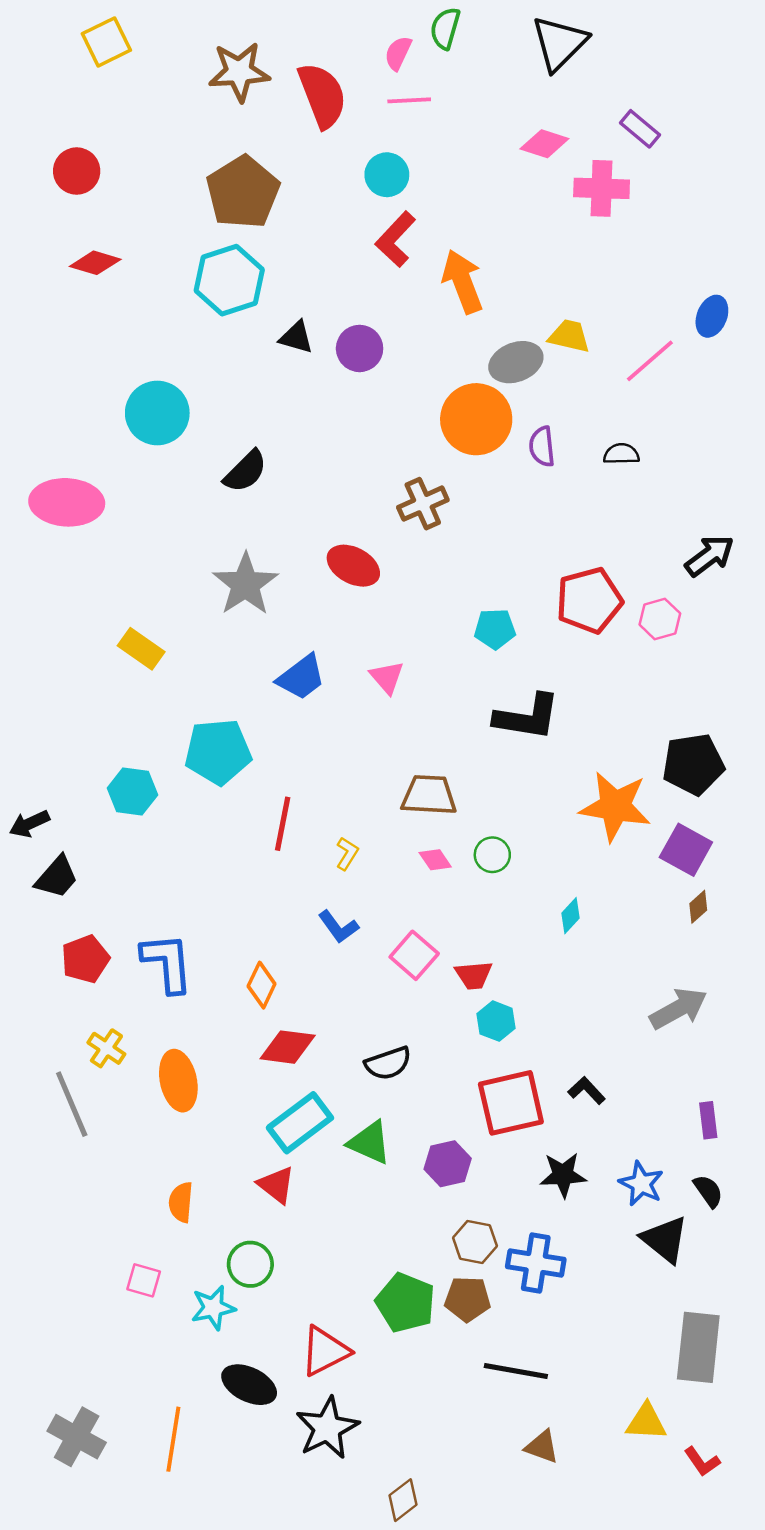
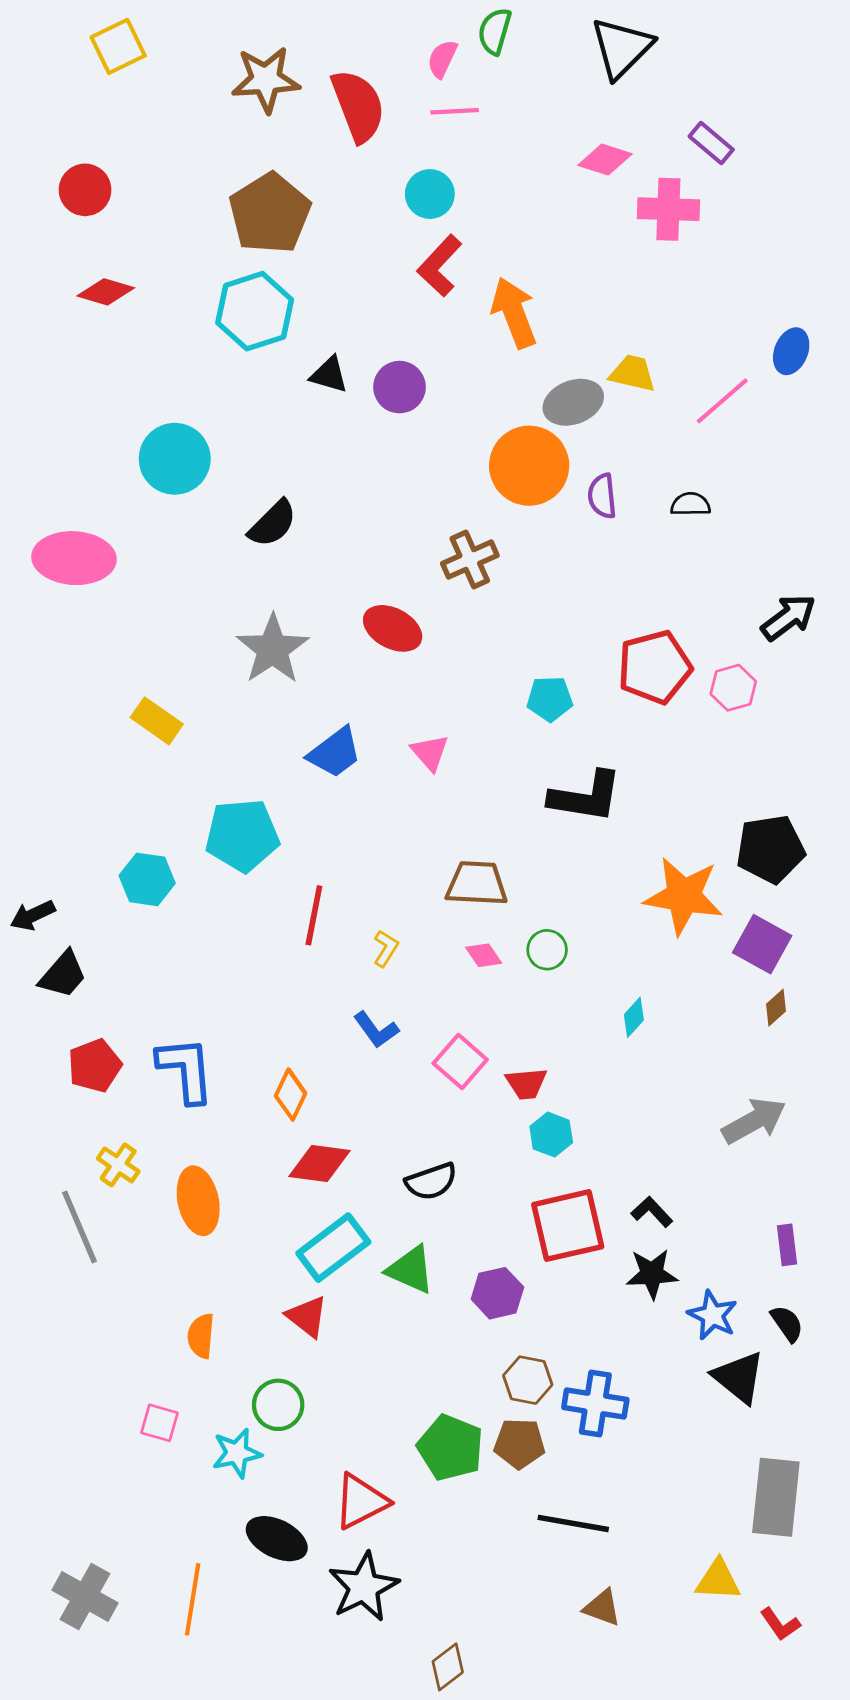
black star: (563, 1175) -> (652, 1274), moved

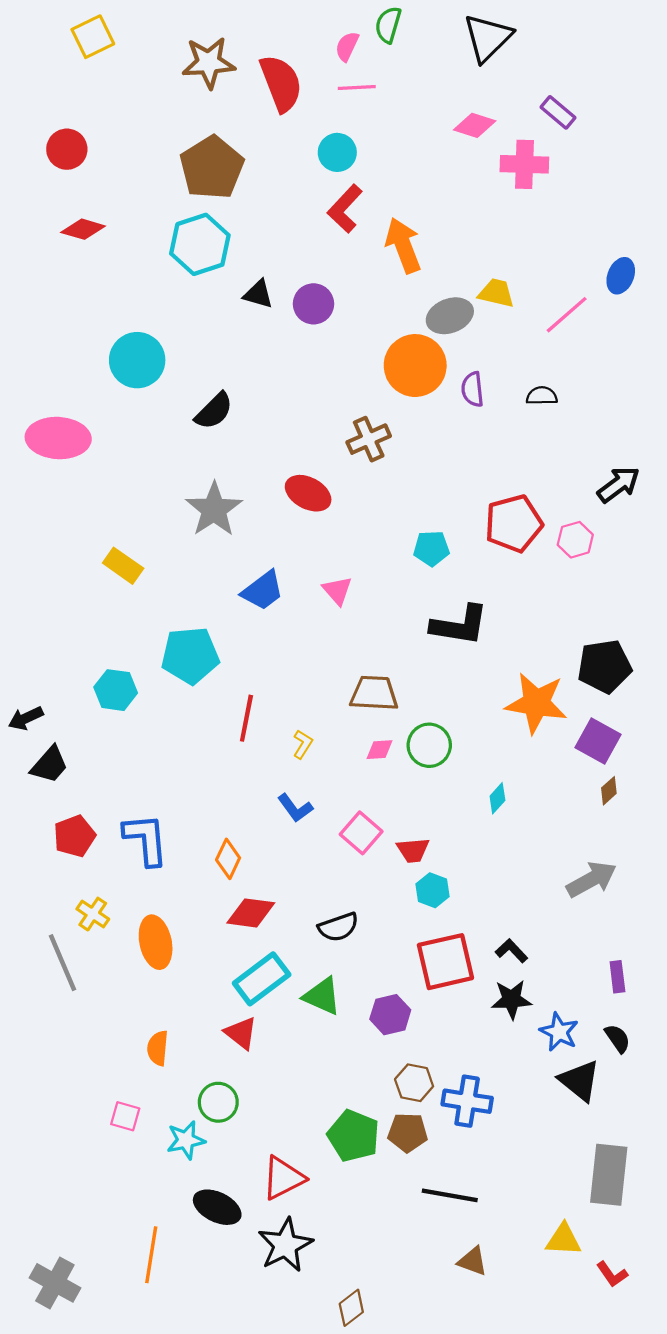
green circle: (547, 950) -> (429, 745), size x1.4
pink diamond: (484, 955) -> (379, 750), turned -60
gray cross: (85, 1597) -> (55, 1283), moved

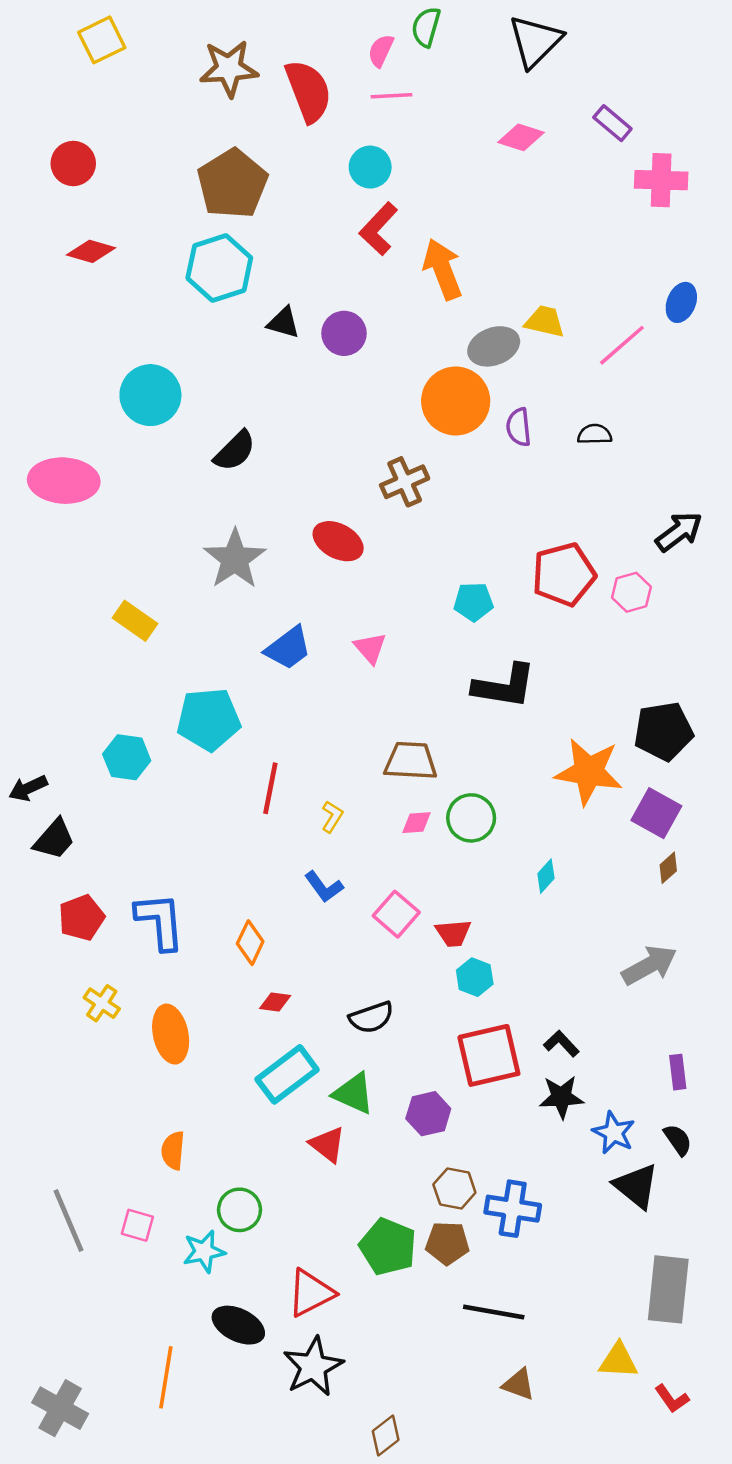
pink cross: (524, 164) -> (661, 180), moved
red diamond: (251, 913) -> (275, 1002), size x0.6
gray line: (63, 963) -> (68, 1221), moved
red triangle: (241, 1033) -> (327, 1145), moved

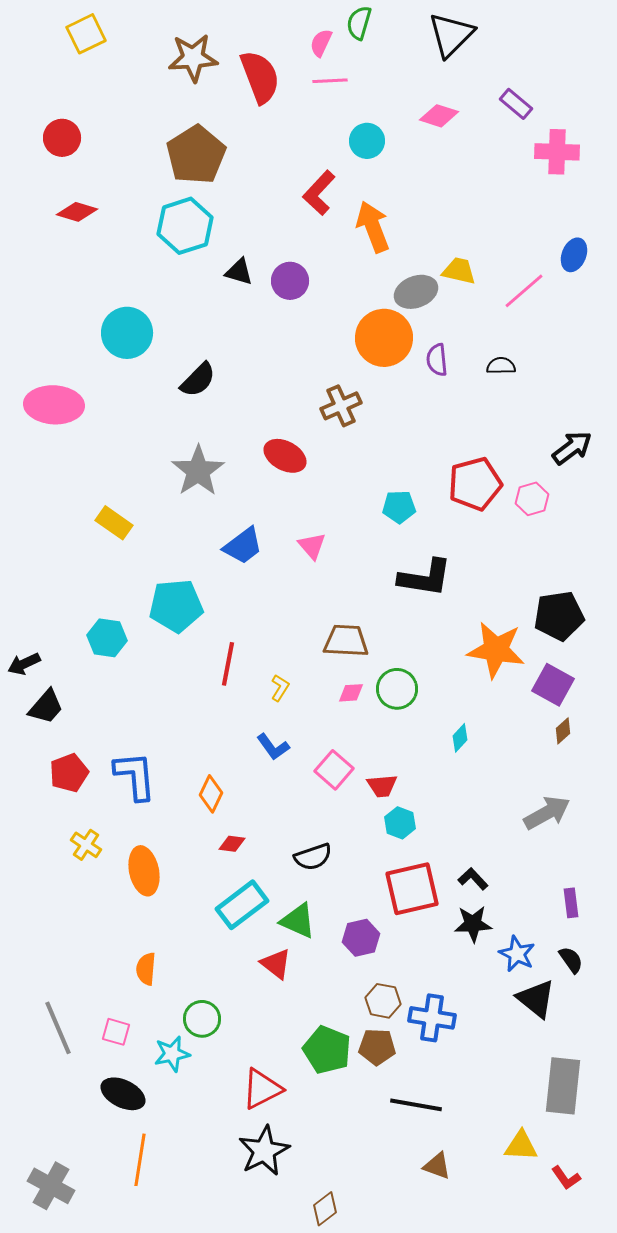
cyan circle: (370, 167) -> (367, 141), moved
black ellipse: (238, 1325) -> (123, 1094), moved

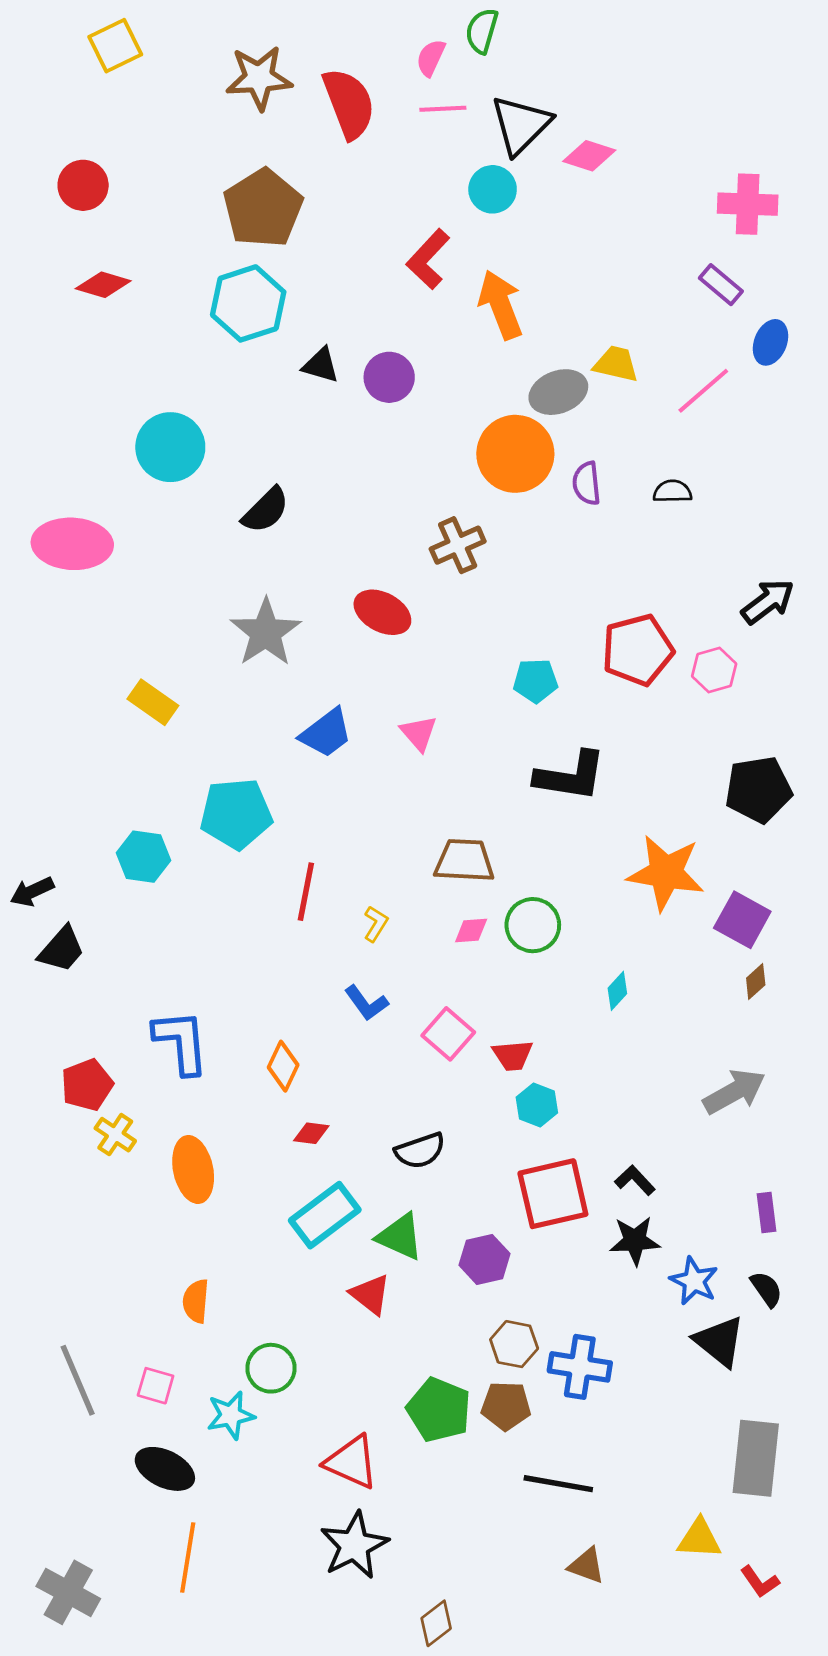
black triangle: (451, 35) -> (521, 125), moved
purple rectangle: (516, 104) -> (721, 285), moved
black pentagon: (559, 616) -> (758, 790), moved
red pentagon: (69, 773) -> (87, 1085), moved
red triangle: (262, 1089) -> (352, 1462), turned 51

